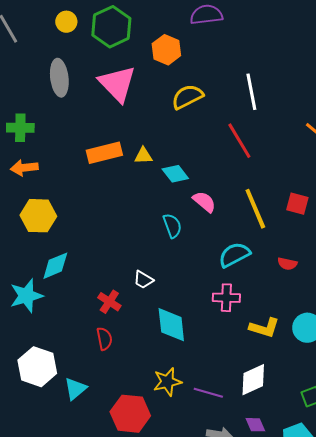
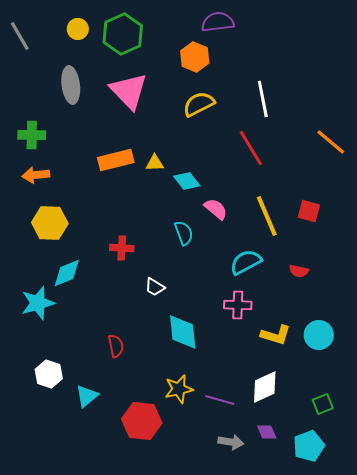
orange hexagon: (166, 50) -> (195, 57), moved
red cross: (109, 302) -> (122, 248), moved, turned -30
white hexagon: (37, 367) -> (49, 374), size x0.7

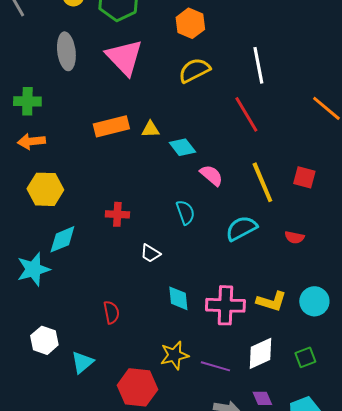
cyan semicircle: (184, 233) -> (185, 212), moved
pink cross: (238, 305) -> (225, 305), moved, size x1.4
cyan diamond: (183, 332) -> (178, 298), size x0.7
green square: (323, 404) -> (305, 357), moved

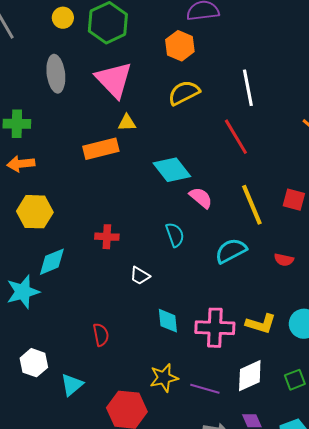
yellow triangle: (150, 129) -> (127, 123), moved
cyan diamond: (182, 147) -> (172, 170), size x1.4

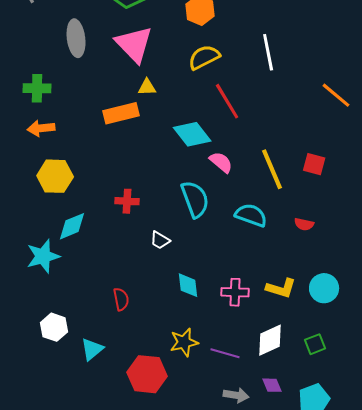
red line: (236, 137) -> (227, 101), moved
cyan semicircle: (175, 235) -> (195, 199), size x1.5
cyan semicircle: (231, 251) -> (251, 215), turned 48
pink cross: (215, 328) -> (235, 292), size x0.7

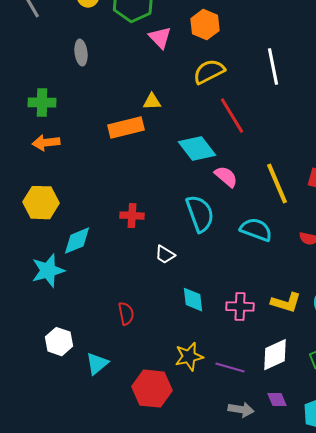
gray ellipse: (76, 38) -> (81, 53), size x0.7
pink triangle: (134, 44) -> (160, 38), moved, size x0.6
yellow hexagon: (55, 176) -> (41, 203), moved

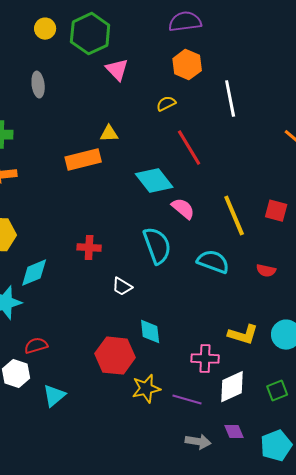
orange hexagon: (205, 25) -> (187, 65), moved
yellow semicircle: (209, 72) -> (166, 104), size x0.6
pink cross: (240, 307) -> (205, 359), moved
red semicircle: (126, 314) -> (36, 346), moved, turned -95
red hexagon: (152, 389) -> (115, 356), moved

